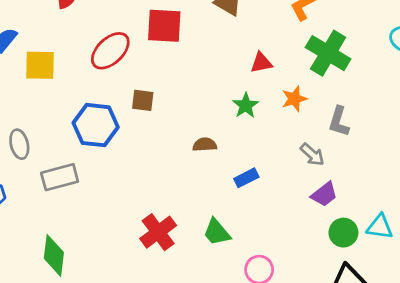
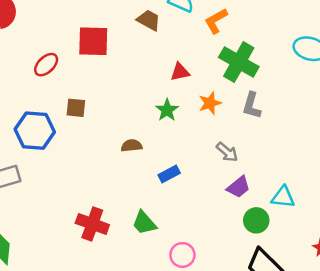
red ellipse: (110, 51) -> (46, 65), size x0.7
gray L-shape: (339, 121) -> (252, 106), moved
cyan triangle: (380, 227) -> (283, 197), moved
red cross: (158, 232) -> (92, 224), turned -32

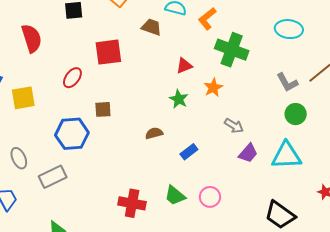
gray L-shape: (252, 106) -> (287, 82), moved, turned -35
cyan triangle: (283, 197) -> (286, 156), size x1.5
green circle: (256, 220) -> (296, 114), moved
pink circle: (182, 255) -> (210, 197), moved

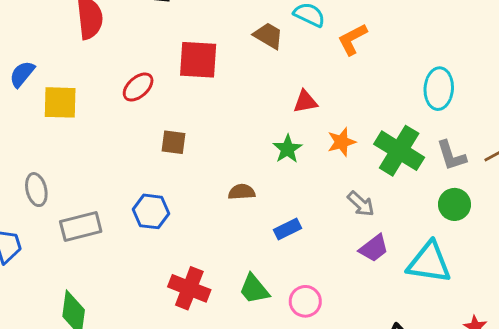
cyan ellipse: (289, 29) -> (439, 89), moved, turned 76
green cross: (232, 50) -> (399, 151), moved
blue hexagon: (72, 134) -> (151, 211), moved, size x0.7

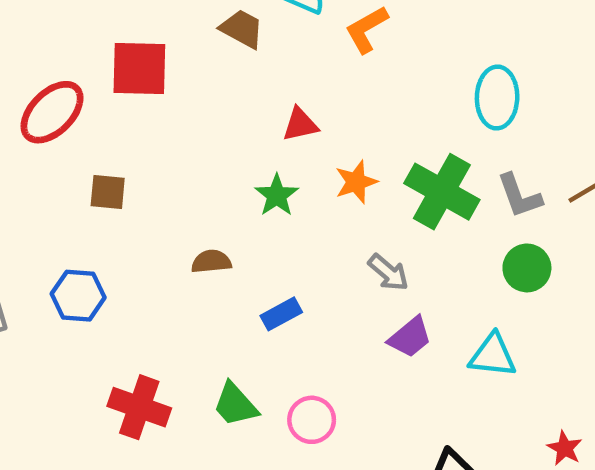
red ellipse: (138, 87) -> (52, 112), size x1.4
cyan triangle: (429, 263) -> (493, 355), size x0.7

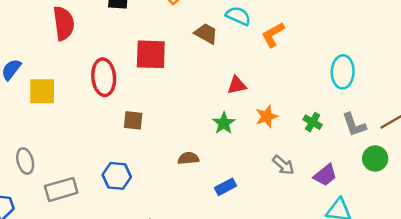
red ellipse: (52, 112) -> (104, 77), turned -51
green cross: (442, 192) -> (313, 122), size x0.5
green circle: (527, 268) -> (375, 158), moved
purple trapezoid: (410, 337) -> (325, 175), moved

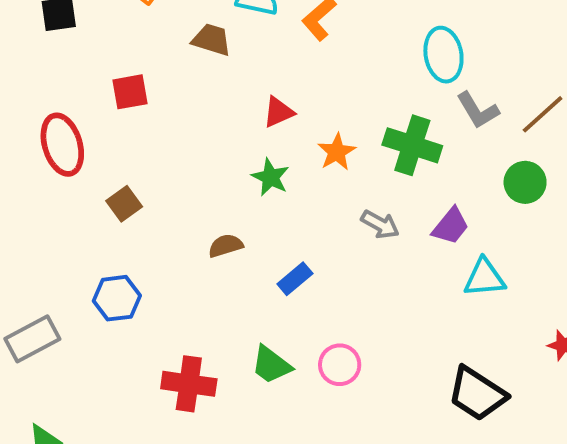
red square: (151, 54) -> (130, 92), size x0.7
brown square: (133, 120) -> (124, 204), turned -30
green cross: (313, 122) -> (412, 145), size x1.8
gray L-shape: (354, 125) -> (478, 110), moved

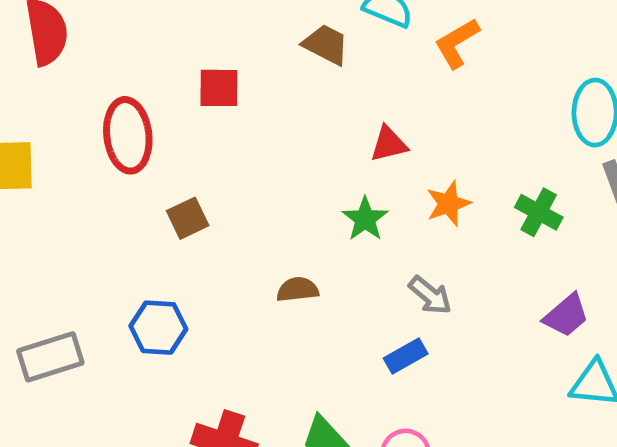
green cross: (412, 145) -> (539, 212), size x0.7
gray arrow: (380, 224) -> (430, 295), moved
blue rectangle: (295, 279) -> (406, 356), moved

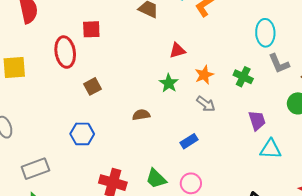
red square: (219, 88) -> (91, 29), moved
gray arrow: (430, 295) -> (206, 104), moved
purple trapezoid: (566, 315) -> (257, 120), turned -65
gray rectangle: (50, 357) -> (35, 169), moved

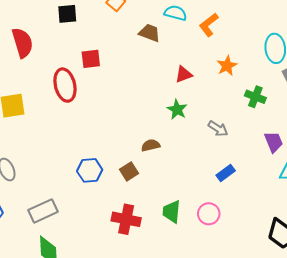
orange star: (204, 75) -> (227, 66), moved
brown square: (93, 86) -> (129, 171), moved
blue rectangle: (189, 141) -> (226, 173), moved
green trapezoid: (156, 179) -> (172, 212), turned 55

